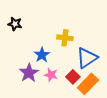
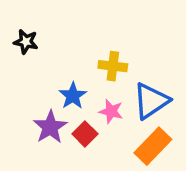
pink star: (51, 75) -> (111, 111), moved
red square: (73, 77) -> (85, 134), moved

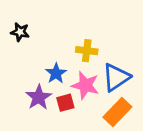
pink star: (111, 111) -> (85, 85), size x1.5
red square: (85, 134) -> (65, 103), turned 30

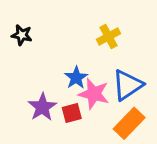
yellow cross: (87, 51) -> (108, 37), moved, turned -35
blue star: (56, 73) -> (76, 78), moved

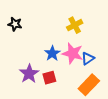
blue triangle: (128, 85) -> (88, 58), size x0.6
pink star: (94, 94) -> (73, 53), moved

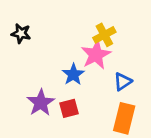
pink star: (73, 53) -> (96, 55), moved, turned 30
orange rectangle: (89, 85) -> (124, 118), turned -30

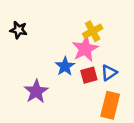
red square: (69, 108) -> (89, 75), moved

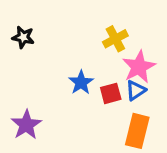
pink star: (85, 49) -> (139, 67), moved
purple star: (36, 91) -> (26, 125), moved

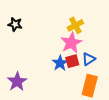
pink star: (139, 67) -> (71, 43), moved
blue star: (81, 83) -> (60, 63), moved

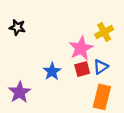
yellow cross: (75, 25) -> (104, 32), moved
blue star: (60, 63) -> (52, 71), moved

